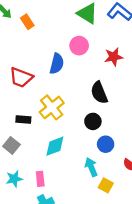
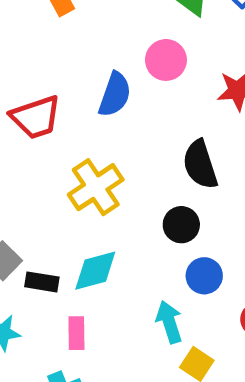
red trapezoid: (21, 77) -> (36, 117), turned -45
black rectangle: (23, 120) -> (42, 282), moved
pink rectangle: (40, 179) -> (76, 333), moved

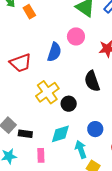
black circle: (181, 225) -> (69, 104), moved
cyan diamond: (95, 271) -> (60, 134), moved

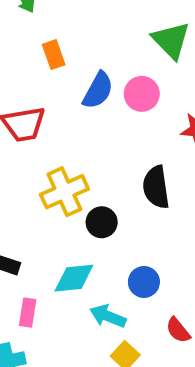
orange rectangle: (29, 12) -> (54, 55), moved
blue semicircle: (54, 52) -> (98, 90), moved
cyan arrow: (81, 149) -> (108, 316), turned -60

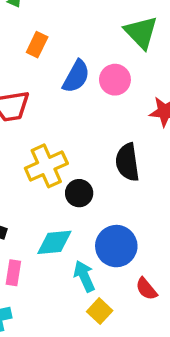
orange rectangle: (54, 55) -> (37, 45), turned 45
blue circle: (144, 282) -> (116, 246), size x1.5
cyan arrow: (108, 316) -> (84, 276), turned 44

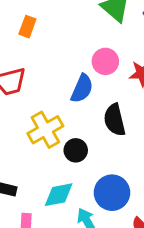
blue semicircle: (76, 76) -> (82, 88), moved
pink circle: (115, 80) -> (105, 61), moved

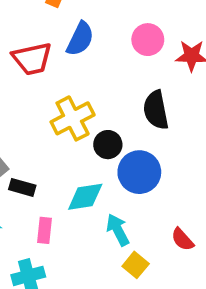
blue semicircle: (82, 88) -> (80, 39), moved
blue circle: (112, 193) -> (139, 172), moved

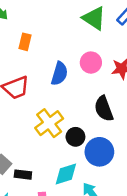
blue semicircle: (80, 39) -> (59, 74), moved

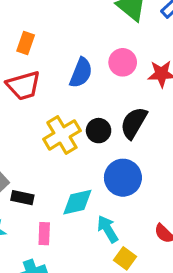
orange rectangle: (25, 42) -> (26, 43), moved
black semicircle: (104, 109) -> (134, 123), turned 45
black circle: (75, 137) -> (99, 131), moved

